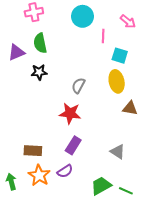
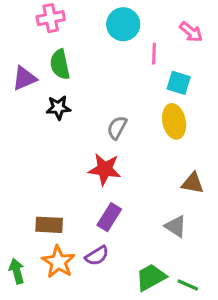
brown triangle: (130, 108) -> (193, 183), moved

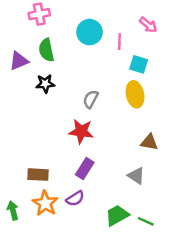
cyan circle: (123, 24) -> (90, 32), moved

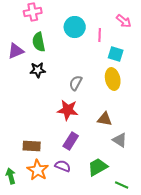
brown triangle: (149, 142) -> (105, 119), moved
gray triangle: (136, 176) -> (120, 140), moved
purple semicircle: (75, 199) -> (63, 166), turned -126
green trapezoid: (117, 215) -> (98, 167), moved

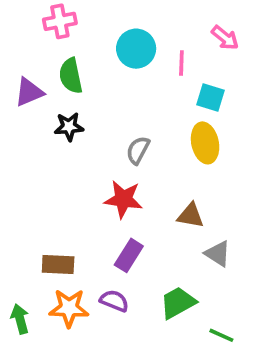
orange star: (38, 170) -> (69, 308), turned -30

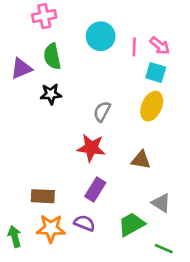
pink arrow: (225, 38) -> (160, 46), moved
yellow ellipse: (205, 143) -> (152, 106), turned 36
gray triangle: (218, 254) -> (161, 203), moved

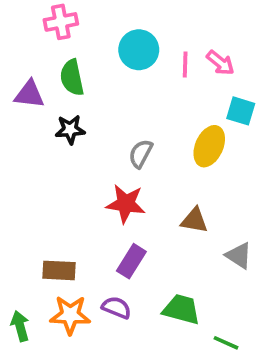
purple triangle: (21, 68) -> (29, 94), turned 30
cyan square: (156, 73) -> (241, 111), moved
gray triangle: (161, 203) -> (239, 256), moved
green trapezoid: (132, 224) -> (181, 309), turned 44

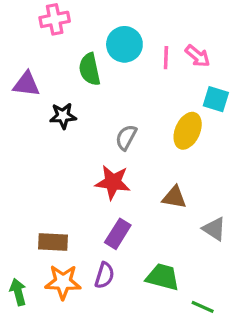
green semicircle: (72, 78) -> (90, 69), moved
purple semicircle: (116, 308) -> (105, 275), turned 85

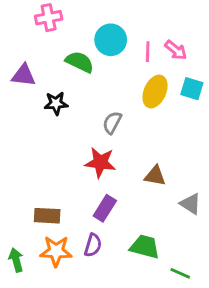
green semicircle: (90, 69) -> (80, 62), turned 128
yellow ellipse: (188, 131) -> (155, 92), moved

